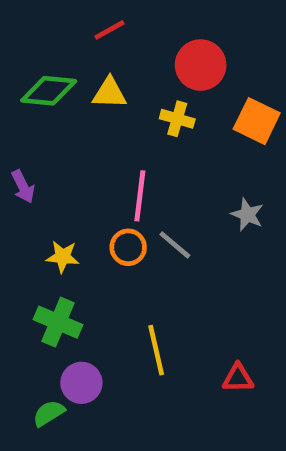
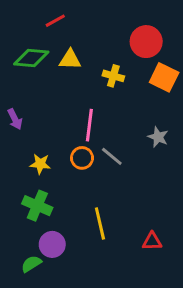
red line: (109, 30) -> (55, 21), moved
red circle: (201, 65) -> (146, 42), moved

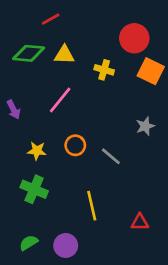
pink line: (89, 125) -> (60, 100), moved, turned 32
gray star: (158, 137) -> (145, 126), turned 30
gray line: (112, 156) -> (111, 156), moved
purple circle: (52, 244) -> (66, 245), moved

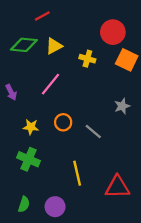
yellow triangle: (64, 55) -> (54, 46), turned -30
red triangle: (140, 222) -> (117, 187), size x1.6
green semicircle: (29, 243) -> (24, 204), turned 140

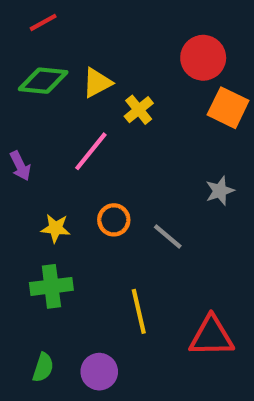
red line: (42, 16) -> (43, 22), moved
yellow cross: (87, 59) -> (139, 110), moved, turned 35
green cross: (28, 159) -> (51, 286), turned -30

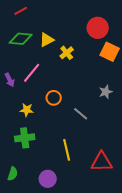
pink line: (91, 151) -> (32, 73), moved
orange circle: (114, 220) -> (54, 98), moved
green semicircle: (43, 367) -> (13, 174), moved

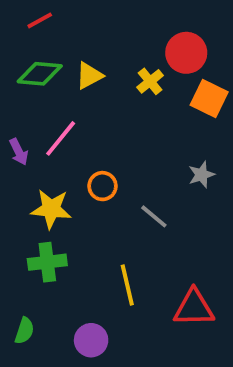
yellow cross: (67, 53) -> (150, 81), moved
yellow star: (27, 110) -> (51, 209), size x1.5

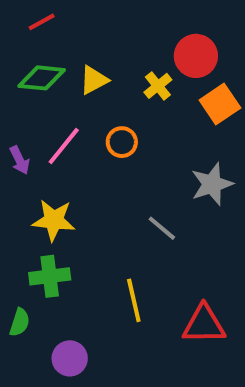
orange square: (209, 98) -> (220, 104), turned 30
gray star: (201, 175) -> (212, 184), size x1.5
orange circle: (102, 186) -> (122, 142), moved
green semicircle: (24, 331) -> (20, 322), moved
purple circle: (91, 340) -> (70, 358), moved

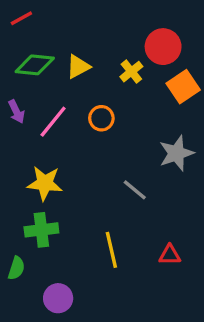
red line: (42, 22) -> (21, 18), moved
purple arrow: (20, 160) -> (16, 112), moved
red triangle: (204, 324) -> (170, 255), moved, size x0.6

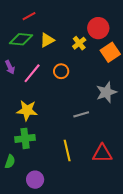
red line: (21, 18) -> (29, 16), moved
gray line: (135, 190) -> (81, 114), turned -56
red triangle: (170, 255) -> (102, 154), size x1.5

